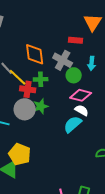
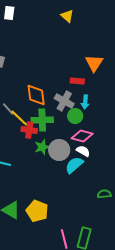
cyan arrow: (92, 63) -> (85, 102), moved
green cross: (41, 79) -> (42, 120), size x1.5
gray circle: (25, 109) -> (59, 150), moved
yellow pentagon: (20, 154) -> (37, 211), moved

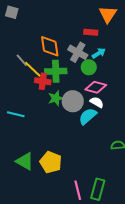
cyan arrow: (85, 102) -> (99, 53), turned -128

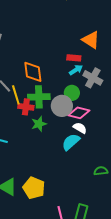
orange triangle: (108, 14) -> (91, 40), turned -30
gray cross: (78, 52) -> (93, 78), moved
cyan arrow: (99, 53) -> (76, 70), moved
yellow line: (33, 69) -> (16, 95), turned 30
gray circle: (73, 101) -> (62, 106), moved

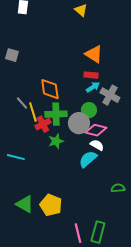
orange triangle: (91, 40) -> (94, 54), moved
red cross: (26, 107) -> (43, 124), turned -35

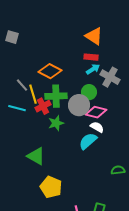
orange diamond: (50, 89) -> (50, 71), turned -55
cyan line: (16, 157) -> (17, 108), moved
green triangle: (25, 204) -> (36, 156), moved

